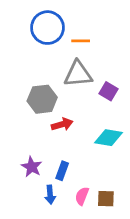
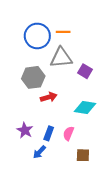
blue circle: (47, 28) -> (37, 36), moved
blue arrow: (50, 195) -> (39, 152), turned 48
pink semicircle: (82, 196) -> (68, 133), moved

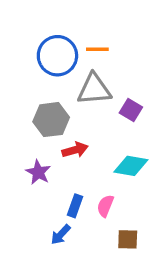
purple star: (25, 130) -> (38, 172), moved

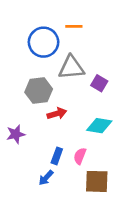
orange line: (97, 49) -> (74, 26), moved
purple star: (38, 172) -> (16, 134), moved, turned 30
brown square: (128, 239) -> (97, 181), size x1.5

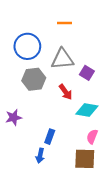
blue circle: (44, 42) -> (27, 46), moved
red arrow: (57, 114) -> (66, 92), moved, turned 70
pink semicircle: (80, 156) -> (92, 137), moved
blue arrow: (46, 178) -> (40, 156), turned -32

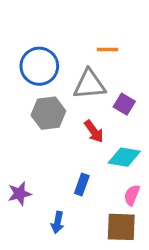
orange line: (65, 23) -> (108, 50), moved
purple star: (14, 117) -> (20, 194), moved
blue rectangle: (50, 137) -> (82, 184), moved

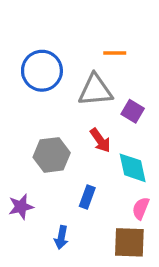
gray hexagon: (48, 113) -> (52, 155), moved
cyan diamond: (124, 157) -> (133, 168), turned 68

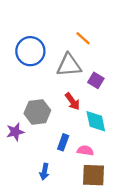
orange line: (115, 53) -> (83, 38), turned 42
purple star: (21, 207) -> (15, 132), moved
pink semicircle: (141, 208) -> (85, 151), moved, turned 77

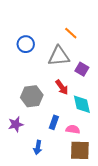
blue circle: (30, 51) -> (26, 44), size x0.7
purple star: (15, 132) -> (16, 124), moved

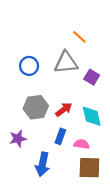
blue circle: (26, 44) -> (29, 66), moved
red arrow: (62, 87) -> (64, 110), moved, turned -91
blue arrow: (38, 147) -> (42, 164), size x1.5

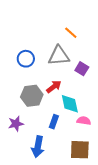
red arrow: (64, 110) -> (54, 87), moved
cyan diamond: (92, 116) -> (70, 104), moved
pink semicircle: (82, 144) -> (84, 121), moved

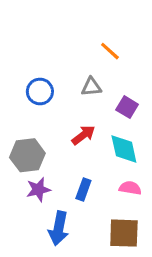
gray triangle: (59, 56) -> (91, 87), size x0.6
gray hexagon: (32, 96) -> (27, 155), moved
cyan diamond: (70, 104) -> (124, 149), moved
purple star: (16, 124) -> (38, 190), moved

